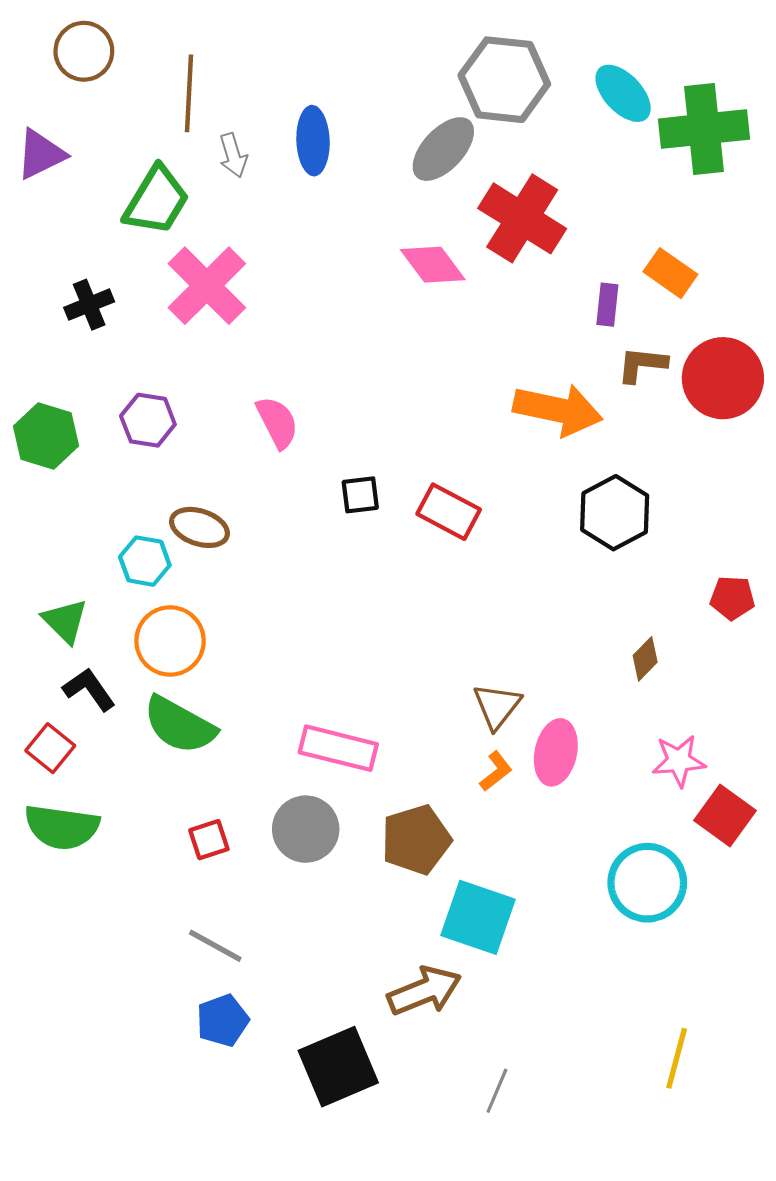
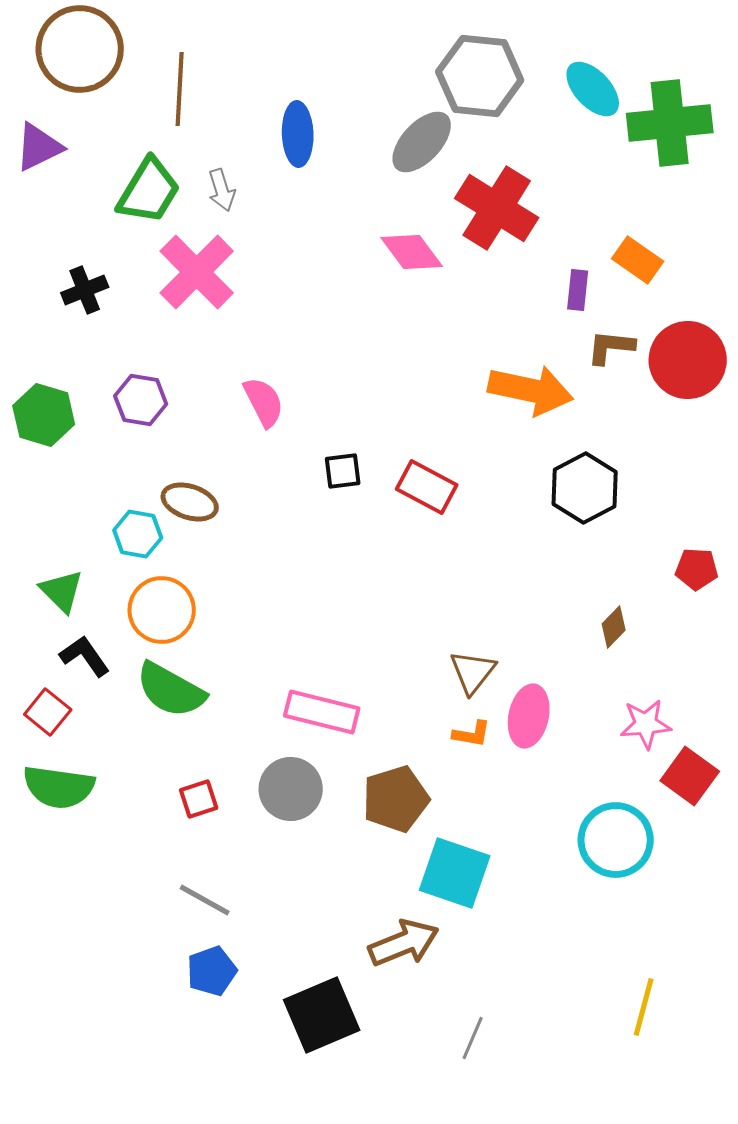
brown circle: (84, 51) -> (80, 49), size x1.5
gray arrow: (233, 155) -> (222, 190), moved
orange L-shape: (496, 771) -> (472, 734), turned 48

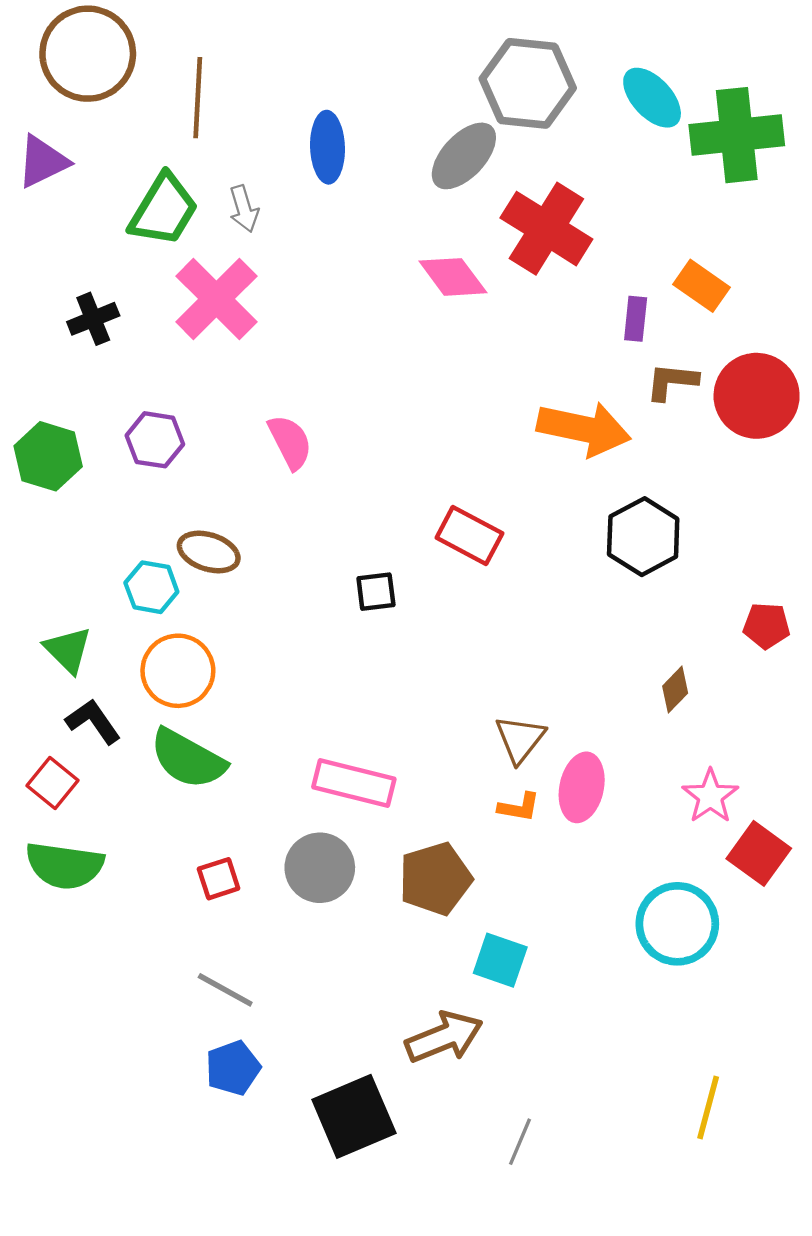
black square: (343, 471) -> (376, 592), moved
pink star: (646, 724) -> (710, 796), turned -30
cyan square: (455, 873) -> (500, 960), size x0.7

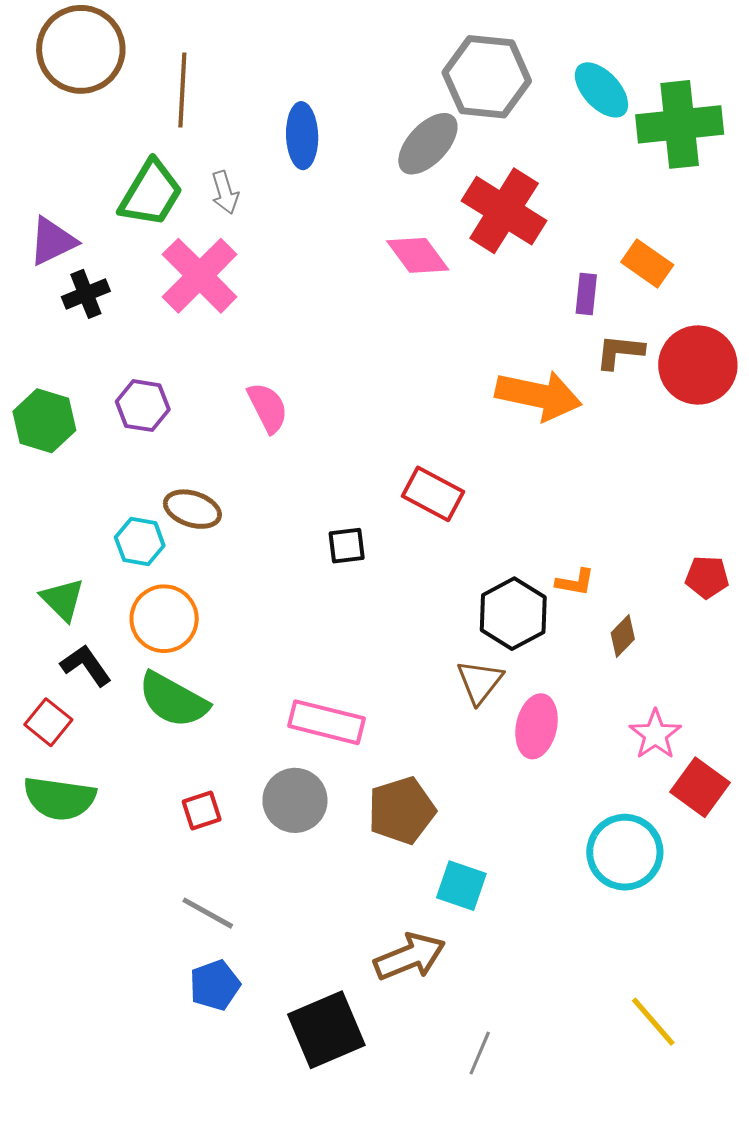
purple triangle: (43, 161) -> (52, 241), moved
black hexagon: (643, 537) -> (513, 614), moved
orange L-shape: (519, 807) -> (575, 582), moved
yellow line: (708, 1108) -> (653, 1022), turned -56

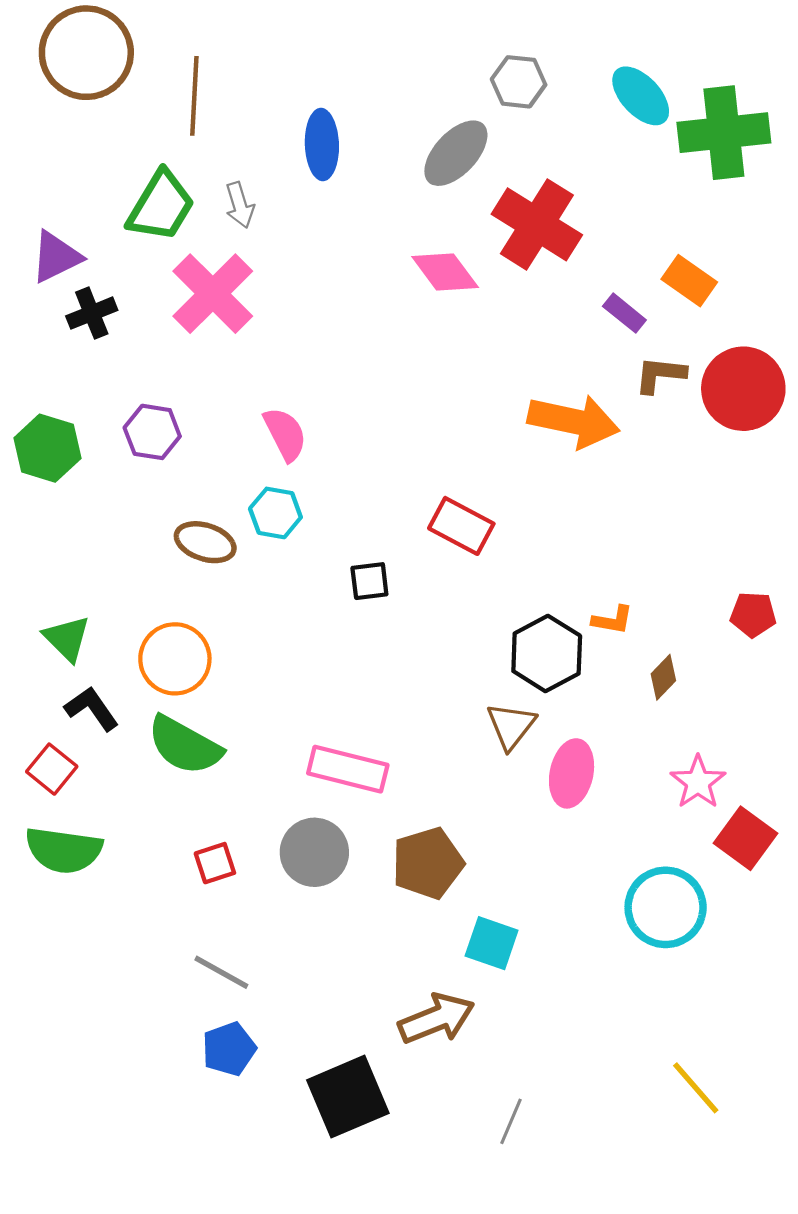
gray hexagon: (487, 77) -> (519, 82), size x0.6
purple rectangle: (586, 294) -> (624, 313), turned -57
cyan hexagon: (140, 542) -> (275, 513), moved

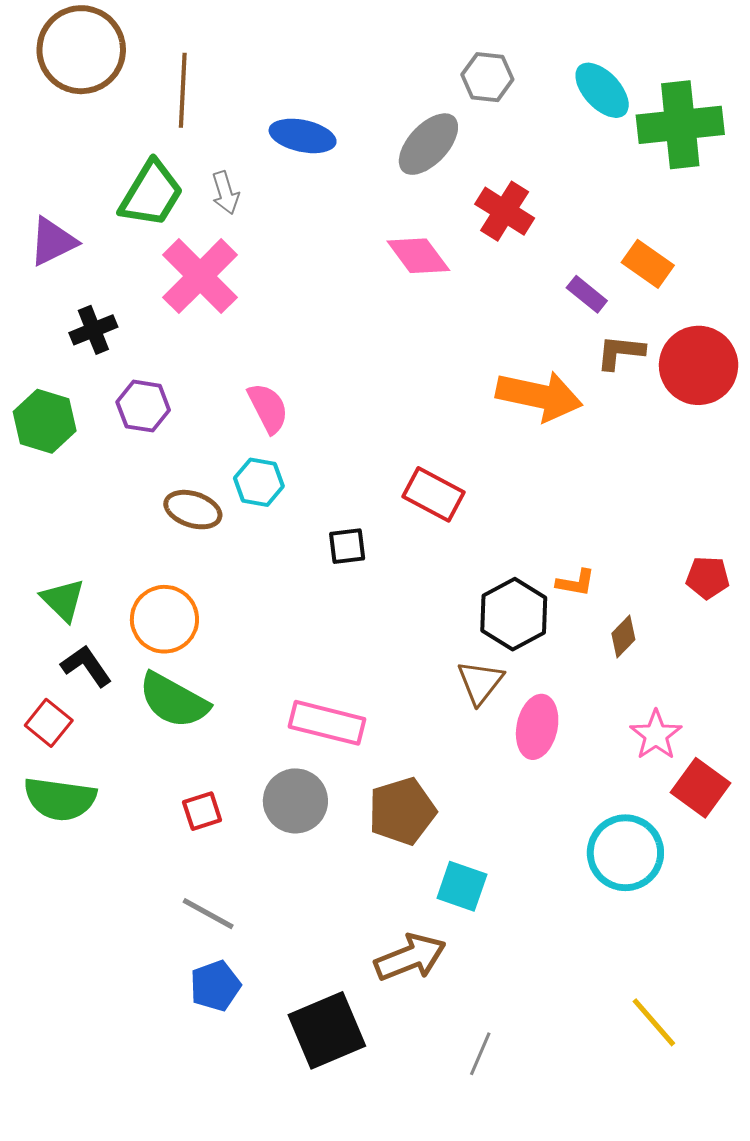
blue ellipse: (322, 145) -> (303, 136), turned -76
red cross: (537, 224) -> (505, 211), size x0.7
black cross: (92, 313) -> (93, 330), moved

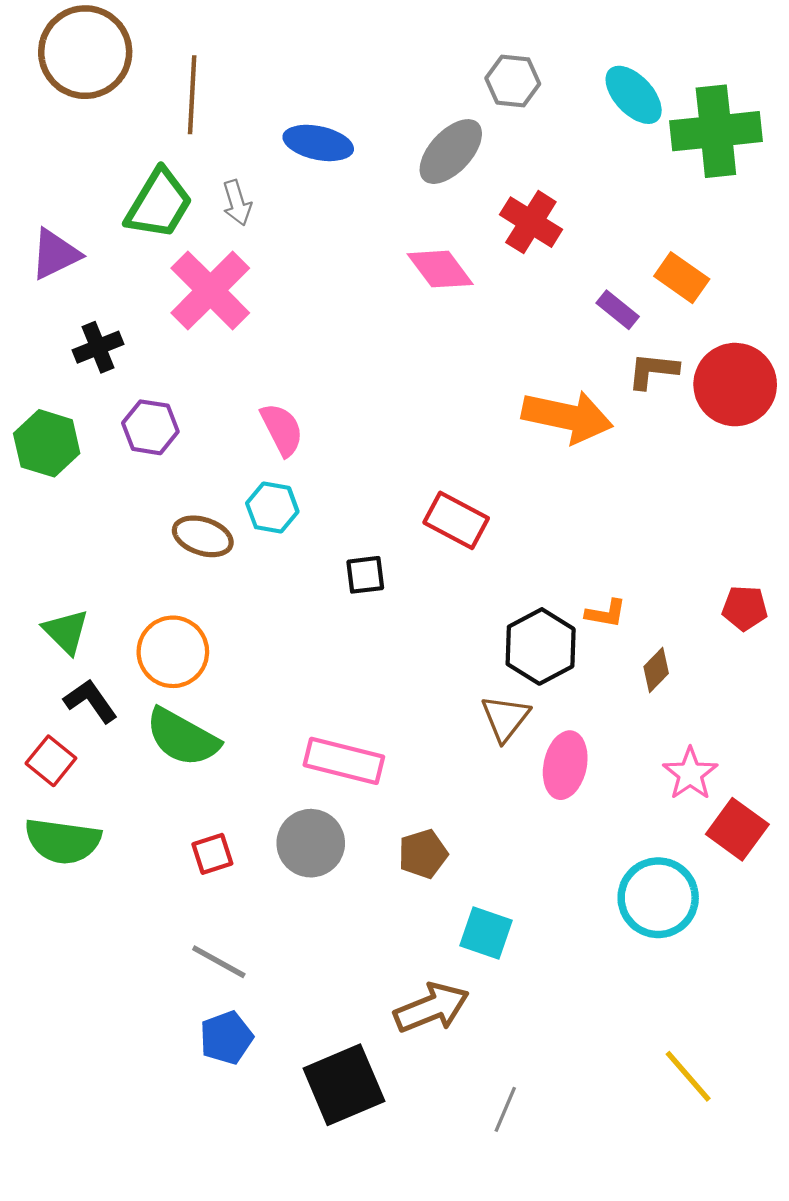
brown pentagon: (402, 811) -> (423, 854), size x0.7

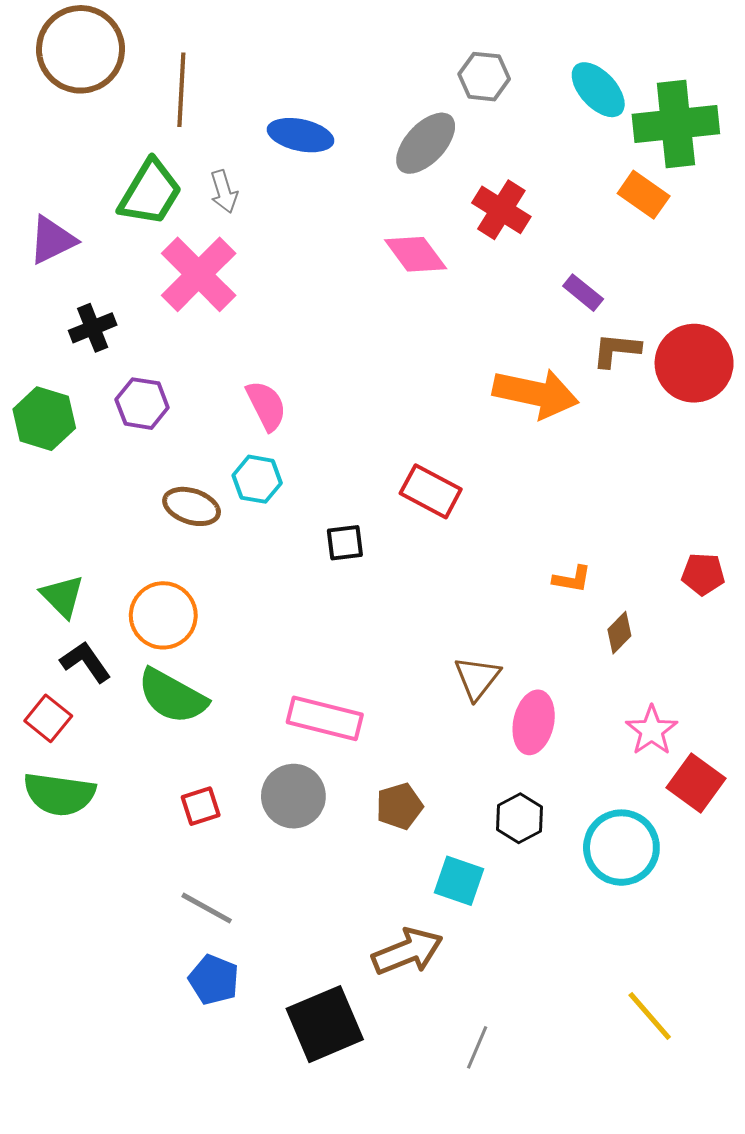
orange rectangle: (682, 278) -> (644, 195), moved
black hexagon: (541, 646) -> (519, 818), moved, size x0.7
blue pentagon: (226, 1038) -> (214, 980), turned -30

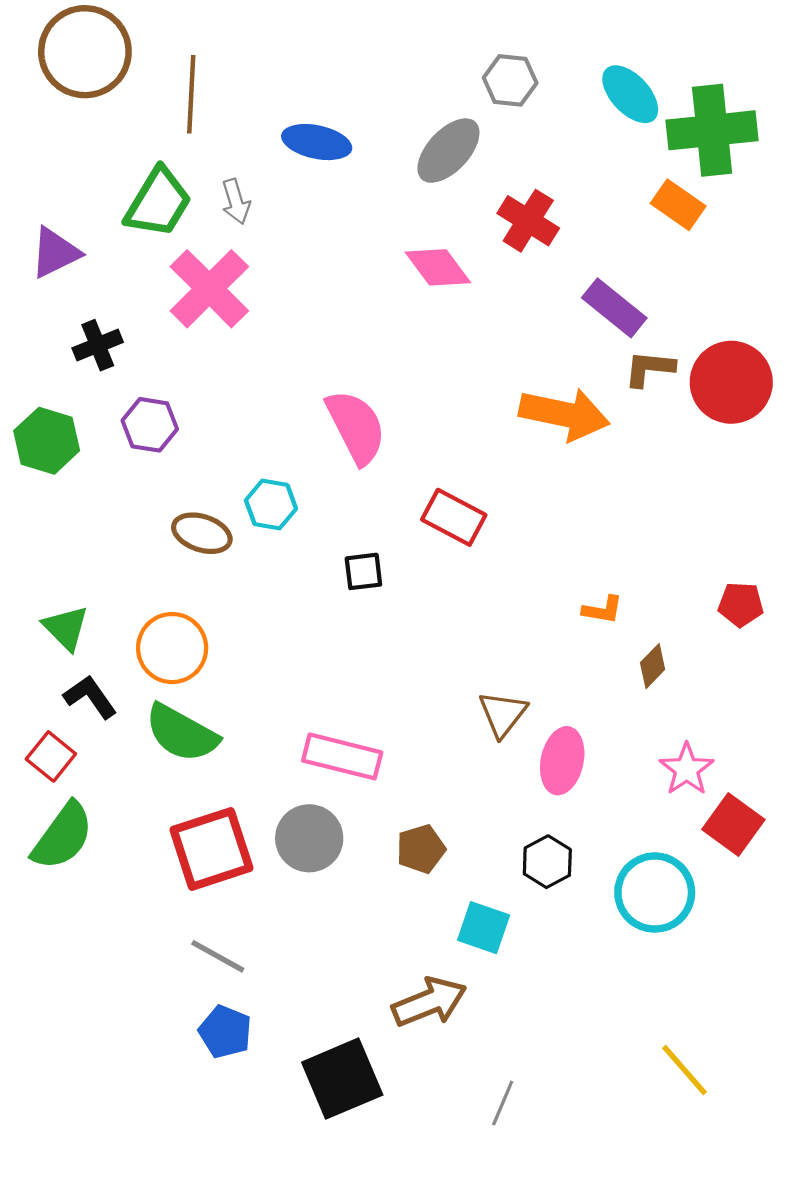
purple rectangle: (583, 293) -> (614, 308), size x1.5
pink semicircle: (266, 406) -> (356, 427), moved, size x1.4
green semicircle: (59, 794) -> (63, 836), turned -62
red square: (201, 806) -> (211, 849), size x2.0

